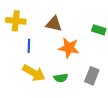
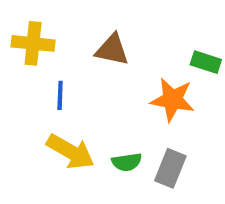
orange star: (69, 48) -> (172, 100), moved
gray rectangle: (92, 76) -> (170, 168), moved

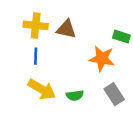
yellow cross: (33, 43) -> (36, 25), moved
gray rectangle: (170, 168) -> (114, 94), moved, turned -55

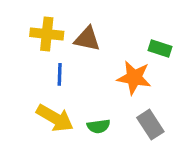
blue line: (36, 56) -> (60, 74), moved

